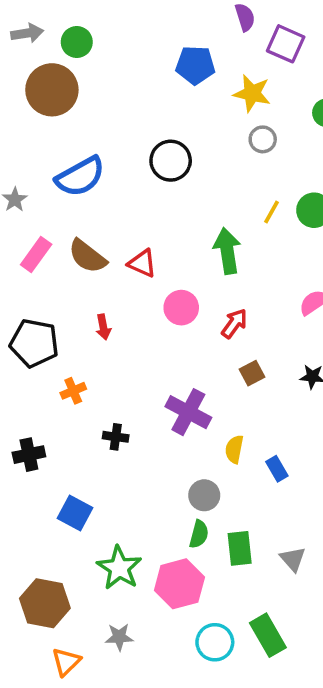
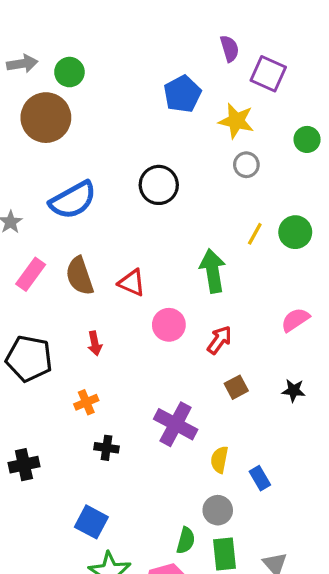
blue pentagon: (195, 65) -> (182, 94), turned -30
brown semicircle: (87, 256) -> (80, 276), turned 33
orange cross: (73, 391) -> (86, 402), moved
gray circle: (204, 495) -> (218, 510), moved
blue square: (75, 513) -> (91, 522), moved

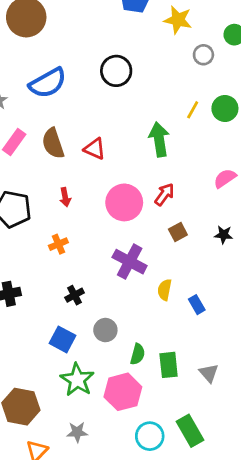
gray circle: (246, 165) -> (203, 55), moved
pink circle: (169, 325) -> (124, 202), moved, size x1.4
black cross: (107, 448) -> (75, 295), moved, turned -36
gray circle: (218, 510) -> (105, 330), moved

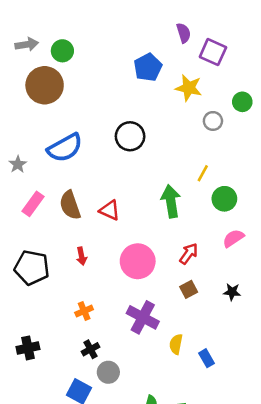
green circle: (225, 108) -> (224, 199), moved
red arrow: (165, 194) -> (189, 254), moved
orange cross: (58, 244) -> (84, 311), moved
gray circle: (105, 330) -> (108, 372), moved

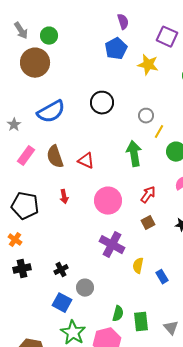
purple semicircle: (184, 33) -> (123, 22), moved
gray arrow: (27, 44) -> (21, 31), turned 66
gray circle: (213, 121) -> (146, 116), moved
orange cross: (84, 311) -> (15, 240), moved, turned -32
black cross: (90, 349) -> (61, 270), moved

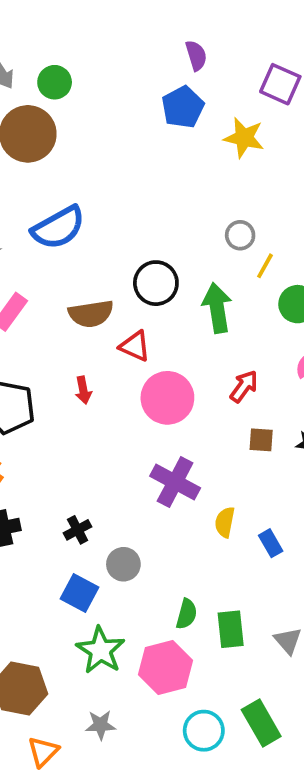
black circle: (102, 103) -> (156, 283), moved
brown semicircle: (55, 157) -> (91, 314), moved, turned -80
red triangle: (86, 161) -> (135, 346), moved
brown square: (148, 223) -> (261, 440), moved, turned 32

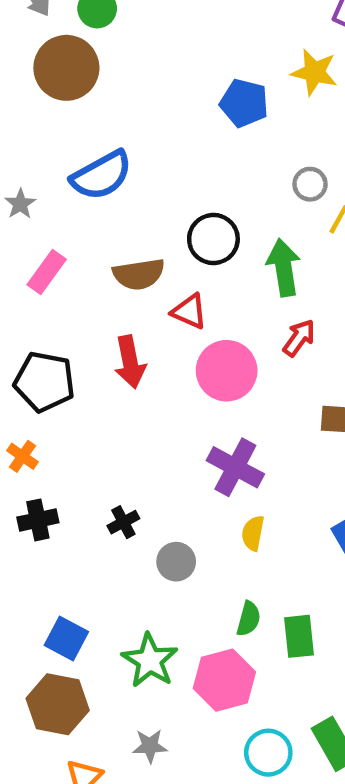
blue pentagon: (183, 107) -> (244, 103), moved, turned -30
red arrow: (244, 386) -> (299, 338), moved
red arrow: (83, 390) -> (130, 362), size x1.6
yellow semicircle: (225, 522) -> (253, 533), moved
blue square: (79, 593) -> (66, 638), moved

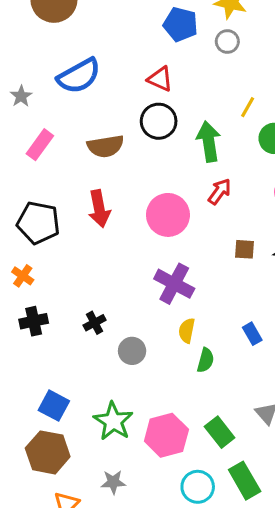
gray circle: (310, 184) -> (227, 42), moved
red triangle: (189, 311) -> (160, 79), moved
green semicircle: (249, 619) -> (205, 360), moved
green rectangle: (299, 636) -> (220, 432), moved, turned -32

